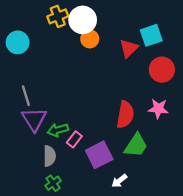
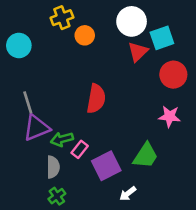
white circle: (83, 20) -> (132, 21), moved
orange circle: (90, 39) -> (85, 35), moved
red semicircle: (125, 115) -> (96, 99), moved
purple triangle: (34, 119) -> (37, 128), turned 40

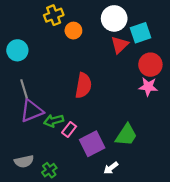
cyan circle: (19, 45) -> (17, 50), moved
pink star: (170, 116) -> (148, 87), moved
gray semicircle: (53, 167) -> (24, 161), moved, turned 78

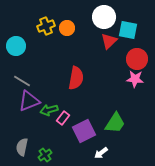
yellow cross: (54, 15) -> (46, 26), moved
cyan square: (141, 33) -> (128, 30), turned 30
gray line: (24, 89) -> (22, 81), turned -42
gray semicircle: (24, 161) -> (22, 147), turned 114

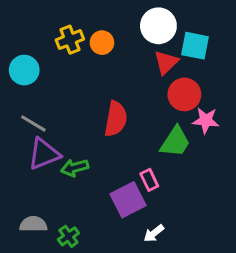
red circle: (137, 59) -> (184, 94), moved
pink rectangle: (63, 118) -> (149, 180), moved, turned -64
green trapezoid: (115, 123) -> (175, 142), moved
gray semicircle: (22, 147) -> (33, 224), turned 78

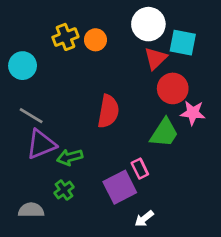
green cross: (68, 236) -> (64, 190), moved

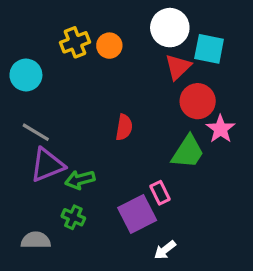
red semicircle: (108, 111) -> (124, 127), size x0.7
pink star: (193, 113) -> (221, 129), turned 30
green cross: (64, 190) -> (73, 217), turned -30

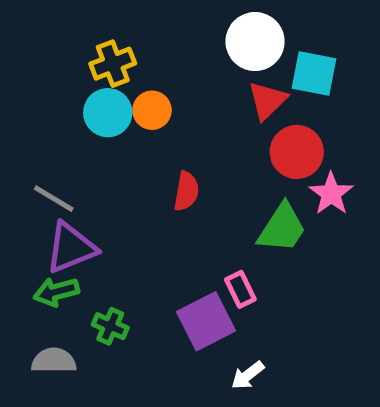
orange circle: (109, 46) -> (152, 110), moved
cyan circle: (26, 75) -> (108, 113), moved
green arrow: (80, 180) -> (56, 292), moved

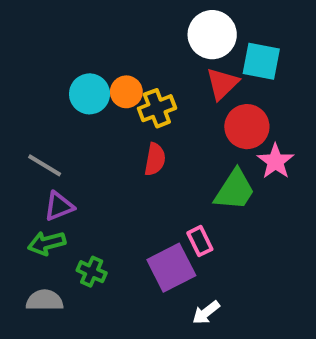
yellow cross: (113, 64) -> (157, 108), moved
purple triangle: (71, 248) -> (59, 206), size x0.7

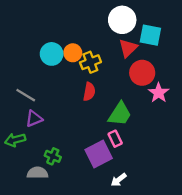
green trapezoid: (235, 190) -> (120, 114), moved
green arrow: (47, 243) -> (15, 140), moved
gray semicircle: (45, 300) -> (37, 173), moved

